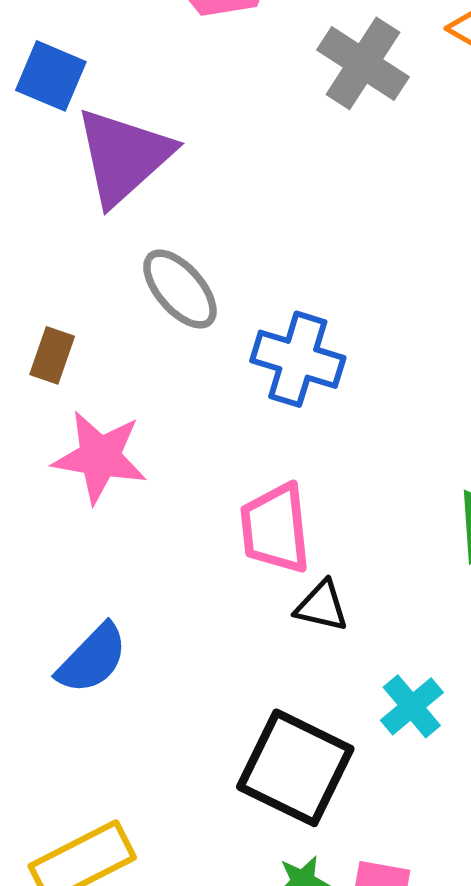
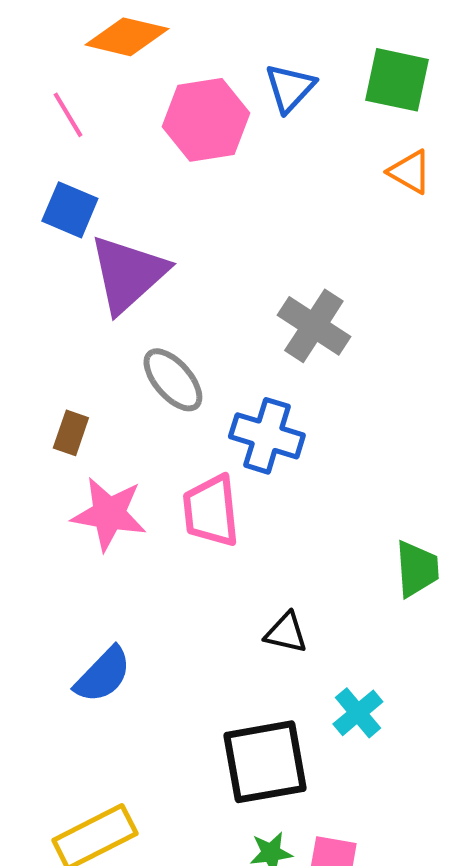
gray cross: (363, 63) -> (314, 326), moved
pink trapezoid: (275, 528) -> (211, 511), moved
black square: (295, 768) -> (265, 762), turned -36

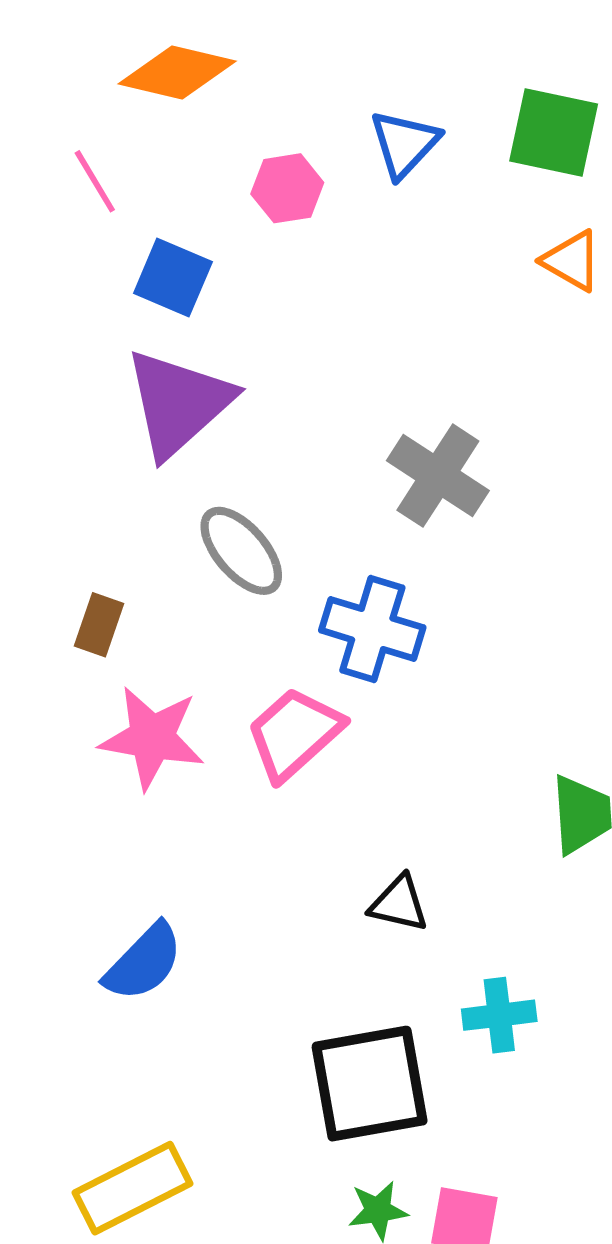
pink hexagon: (206, 120) -> (287, 188), size x0.6
blue square: (70, 210) -> (173, 278), moved
pink trapezoid: (211, 511) -> (294, 734), turned 54
cyan cross: (358, 713) -> (499, 1015), turned 33

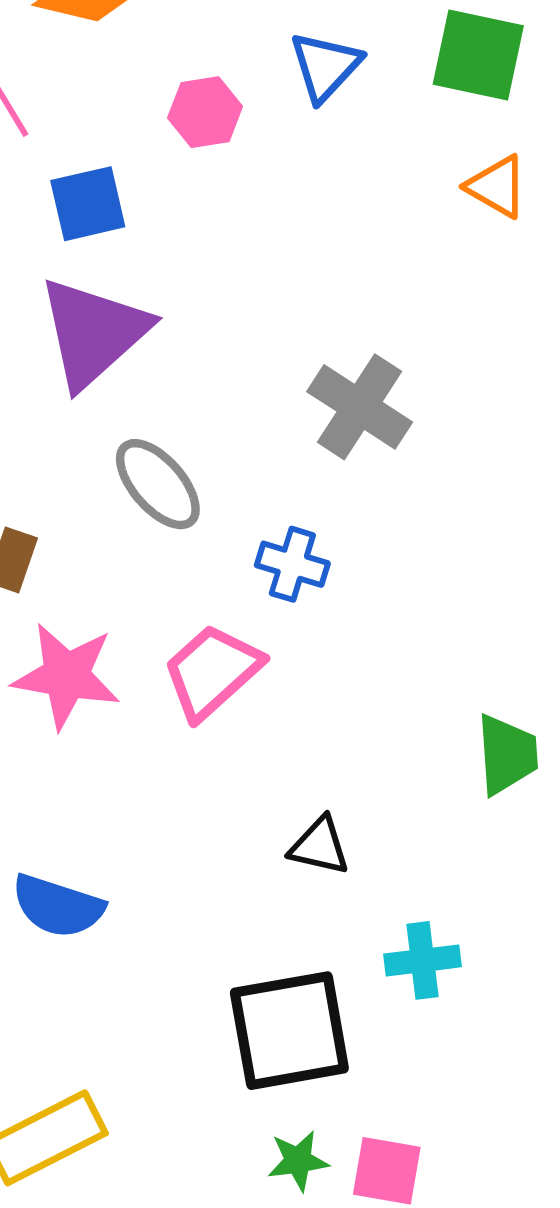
blue square: (173, 278) -> (88, 204), turned -36
blue cross: (372, 629) -> (292, 564), size x0.7
blue semicircle: (144, 962) -> (58, 906), turned 64

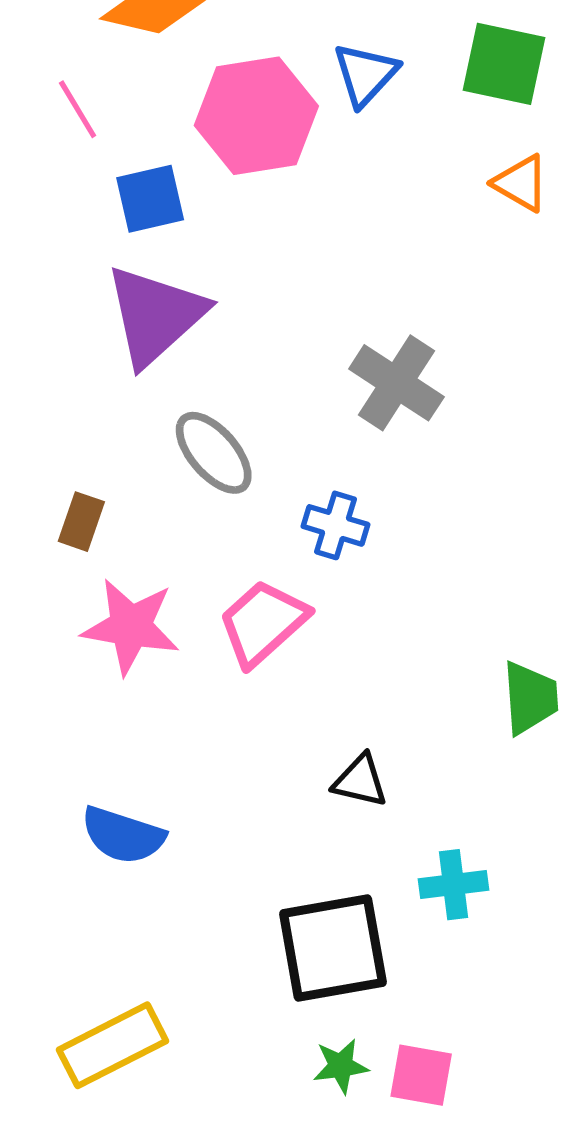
pink hexagon: (205, 112) -> (256, 116), size x1.8

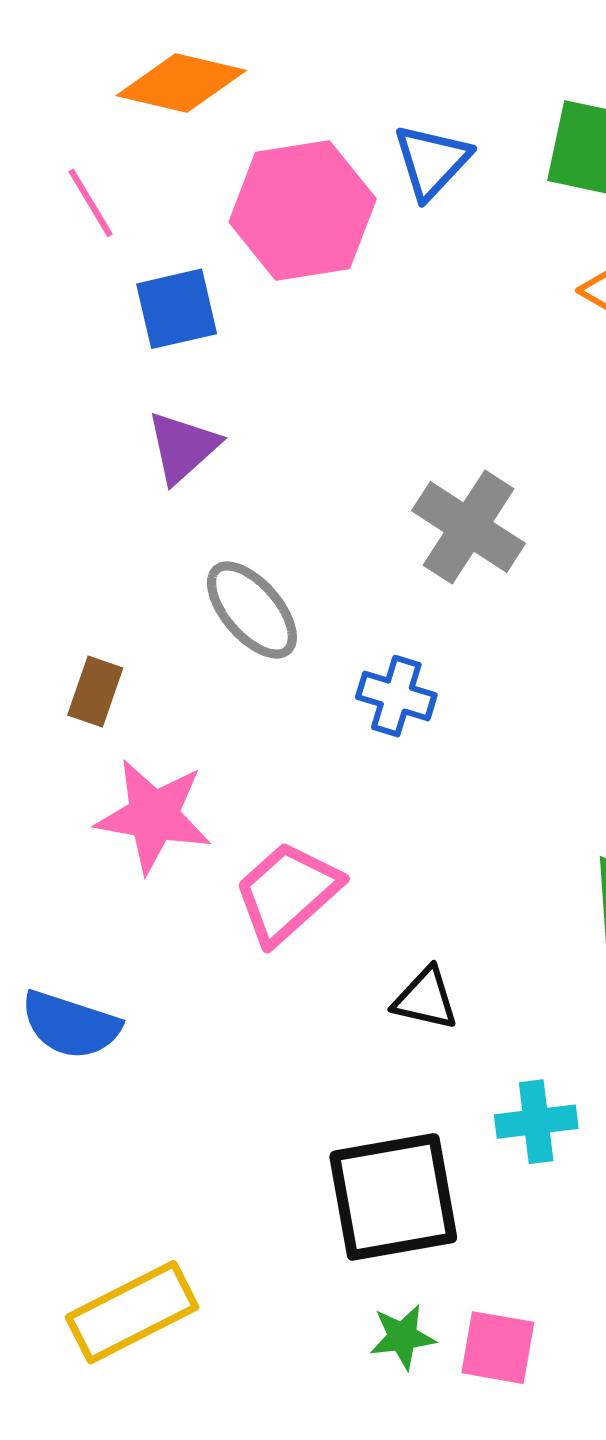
purple triangle: (155, 315) -> (183, 447), size x0.6
pink trapezoid: (263, 623) -> (287, 893), moved
blue semicircle: (123, 835) -> (71, 1025), moved

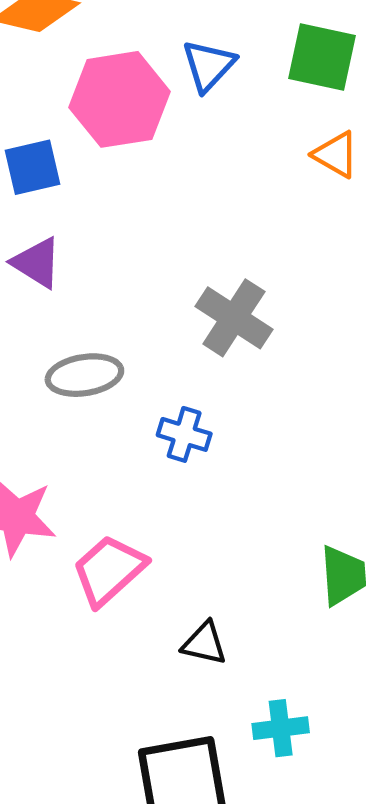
purple triangle: (183, 447) -> (37, 263), turned -46
gray ellipse: (252, 610) -> (84, 375), turned -58

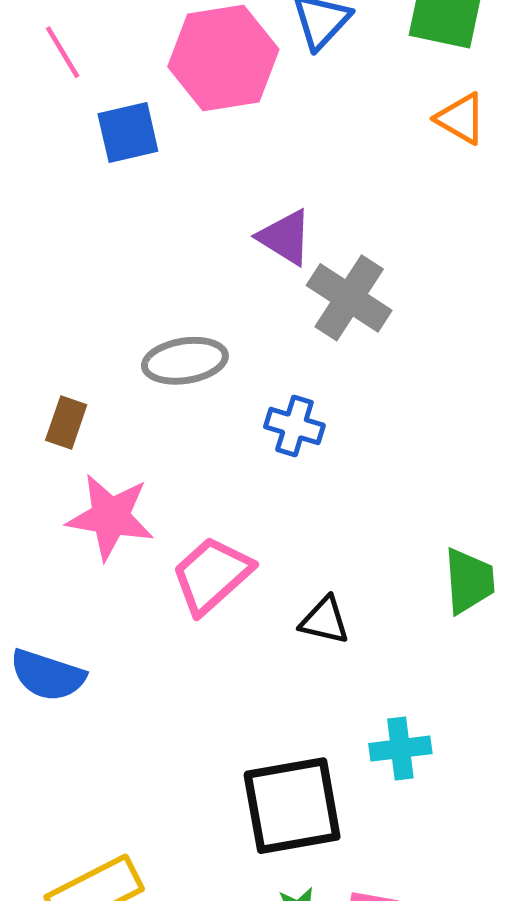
purple triangle: (37, 263) -> (285, 237), moved
black triangle: (204, 643) -> (325, 620), moved

